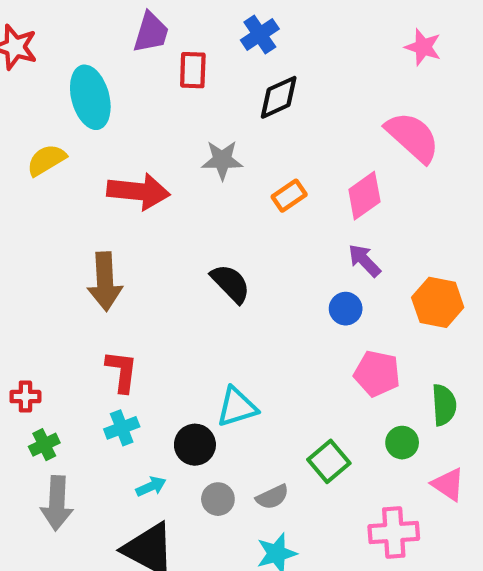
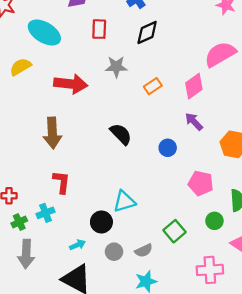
red rectangle: (193, 70) -> (99, 29), moved
cyan ellipse: (90, 97) -> (44, 33), turned -44
pink semicircle: (413, 137) -> (220, 54), turned -72
blue circle: (346, 309) -> (168, 148), moved
cyan cross: (122, 428) -> (46, 213), moved

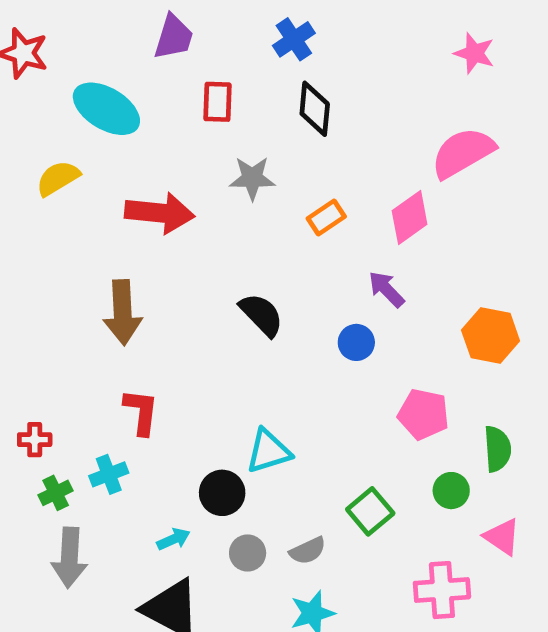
black diamond: (147, 33) -> (315, 109), turned -60
purple arrow: (194, 122) -> (386, 289), moved

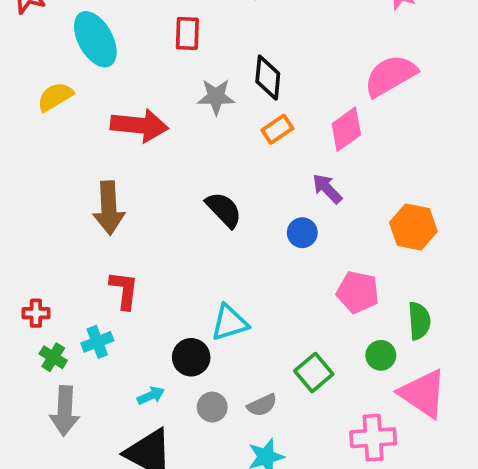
cyan ellipse: (106, 109) -> (95, 39), turned 30
black diamond: (315, 109) -> (268, 78), moved
green cross: (56, 493) -> (53, 357), turned -32
pink triangle: (502, 537) -> (423, 394), size x1.6

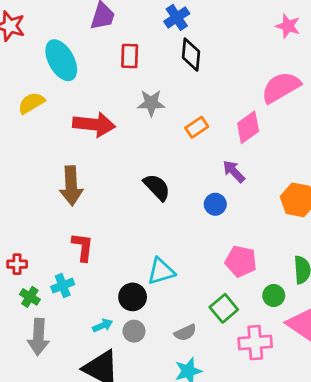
black diamond: (268, 78) -> (191, 55), moved
pink pentagon: (358, 292) -> (241, 261), moved
gray circle: (212, 407) -> (134, 331), moved
pink cross: (373, 438) -> (255, 343), moved

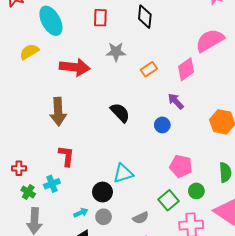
green circle: (274, 295) -> (196, 191), moved

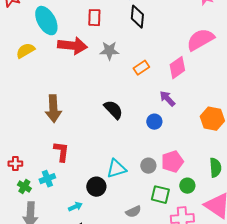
red arrow: (75, 67) -> (72, 46), moved
pink pentagon: (181, 166) -> (172, 162), turned -30
green square: (169, 200) -> (160, 195), turned -36
gray circle: (104, 217) -> (148, 166), moved

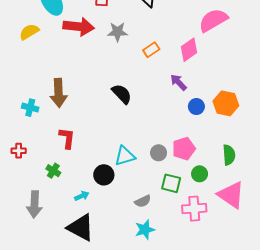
blue circle: (154, 122) -> (196, 107), moved
cyan cross: (47, 179) -> (30, 108), moved, turned 35
green cross: (24, 187) -> (53, 171), moved

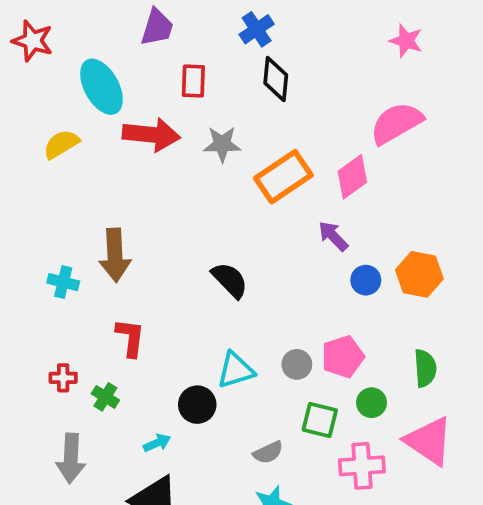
orange rectangle: (151, 50) -> (283, 177), size x1.8
black semicircle: (122, 94) -> (230, 280), moved
red cross: (19, 151) -> (63, 378), moved

